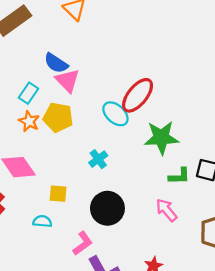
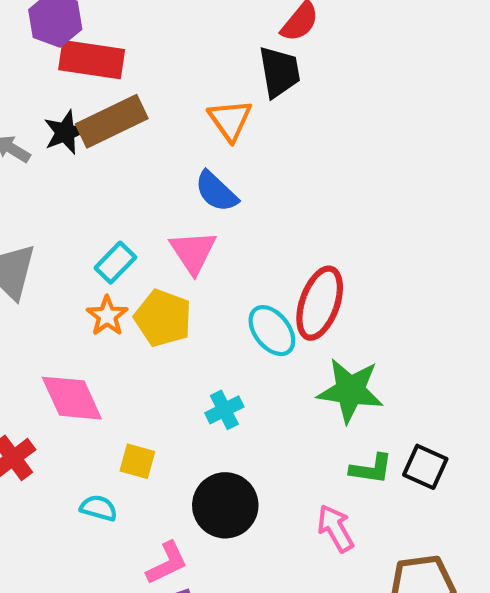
blue semicircle: (56, 63) -> (216, 191), moved
red ellipse: (138, 95) -> (320, 303), turned -30

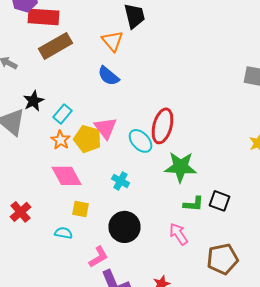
black star: (65, 132) -> (34, 101), moved
pink triangle: (193, 252) -> (106, 128), moved
pink diamond: (72, 398) -> (66, 176), moved
cyan cross: (224, 410) -> (120, 181), turned -30

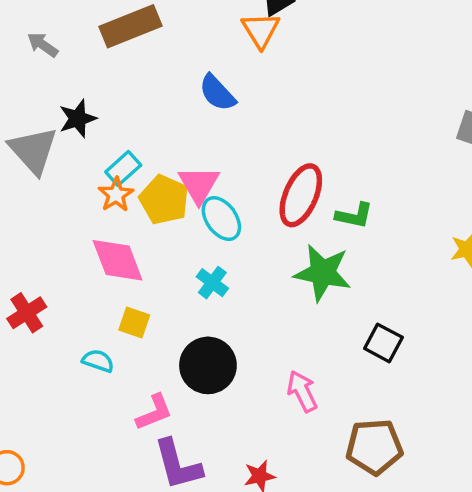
orange triangle: (112, 41) -> (261, 30), moved
cyan rectangle: (62, 114) -> (123, 169), moved
cyan ellipse: (140, 141) -> (221, 219), moved
green L-shape: (194, 204) -> (354, 215), moved

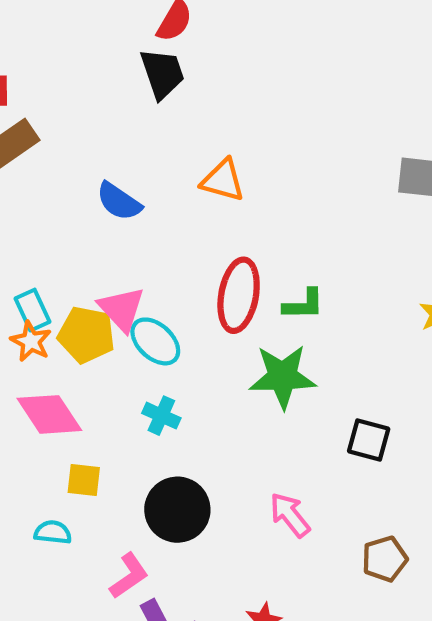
orange triangle: (261, 30) -> (223, 180), moved, turned -30
cyan rectangle: (123, 169) -> (32, 310), turned -60
brown pentagon: (374, 447) -> (385, 559), size x0.7

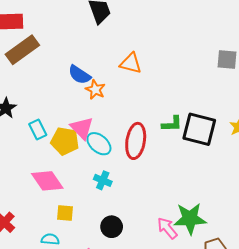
red ellipse: (239, 295) -> (136, 141), moved
orange star: (31, 341) -> (95, 90), moved
green star: (283, 377) -> (190, 219), moved
black square: (369, 440) -> (199, 129), moved, size x1.6
black circle: (177, 510) -> (112, 227), size x0.7

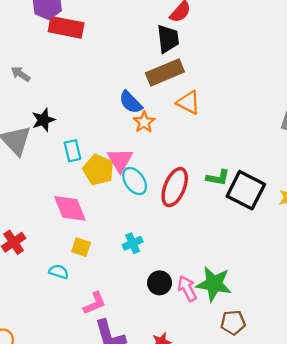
brown rectangle: (22, 50) -> (165, 72), moved
cyan cross: (103, 180) -> (133, 243), moved, turned 30
black circle: (112, 227) -> (160, 283), moved

